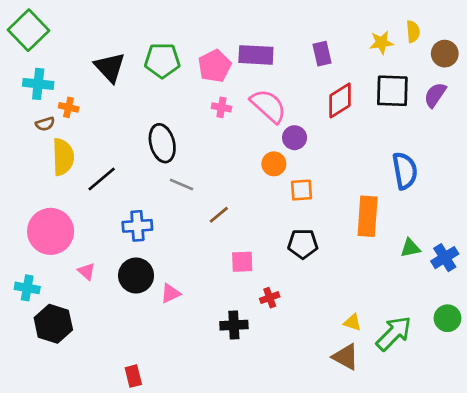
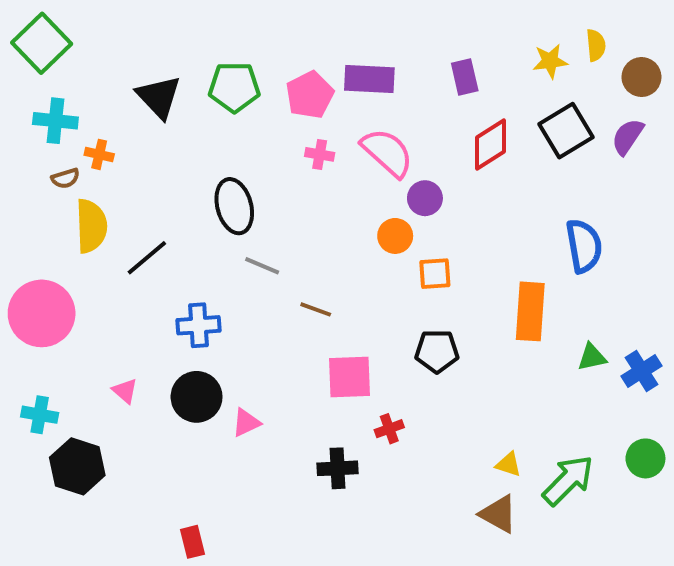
black square: (392, 91) -> (566, 131), turned -33
brown line: (219, 215) -> (316, 309), turned 60
pink circle: (51, 231) -> (42, 313), moved
pink square: (242, 262) -> (349, 377), size x1.4

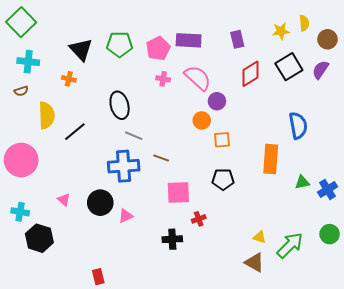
orange cross: (99, 154) -> (69, 79), moved
brown semicircle: (65, 178) -> (21, 91), moved
blue cross: (199, 325) -> (124, 166), moved, size x1.4

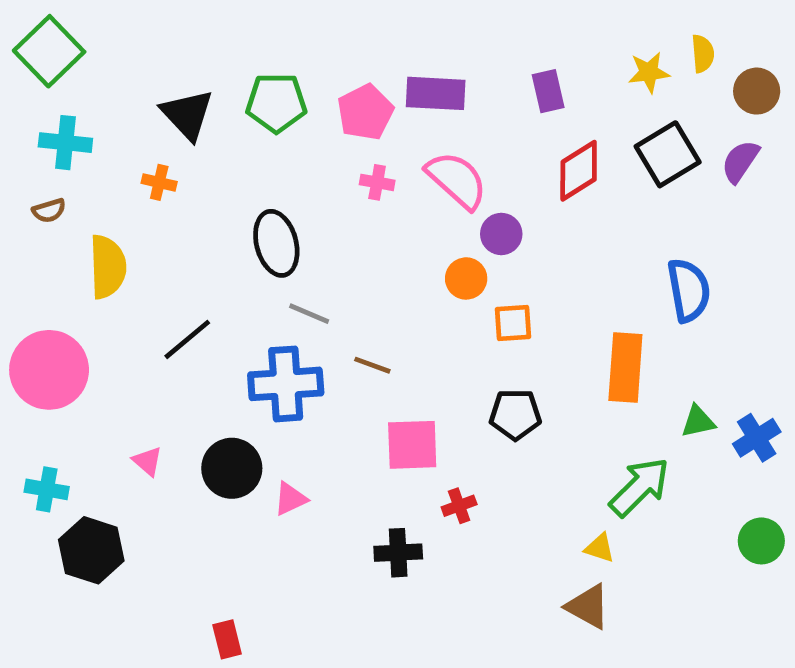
black line: (75, 132) -> (187, 339), moved
green arrow: (290, 245) -> (639, 487), moved

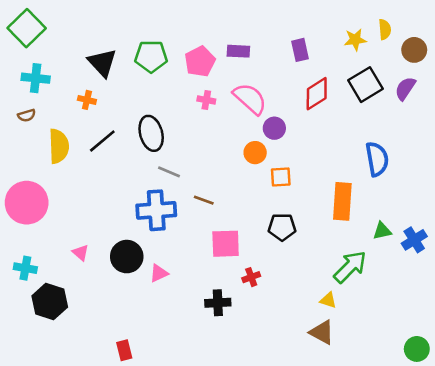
purple rectangle: (436, 93) -> (238, 51), size x0.7
black line: (187, 339) -> (102, 141), moved
green circle: (761, 541) -> (417, 349), moved

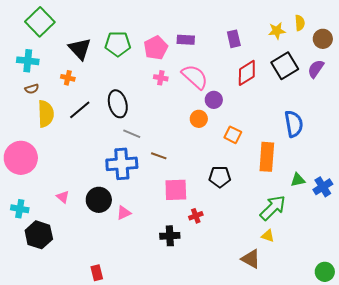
green square: (27, 28) -> (40, 22), moved
brown semicircle: (27, 115) -> (32, 89), moved
orange square: (281, 177) -> (233, 135), moved, turned 30
yellow triangle: (328, 300) -> (268, 236), moved

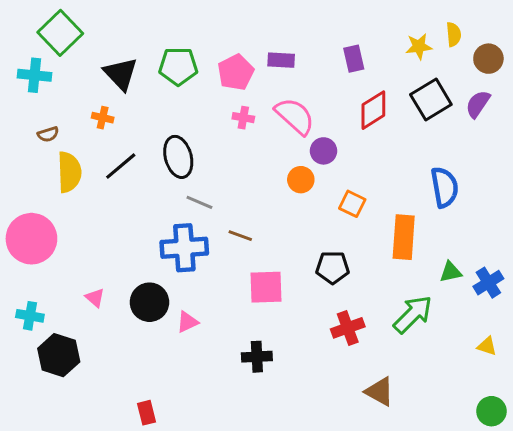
cyan cross: (28, 61) -> (34, 75), moved
red cross: (196, 216) -> (348, 328), moved, size x1.5
yellow triangle: (268, 236) -> (487, 346), moved

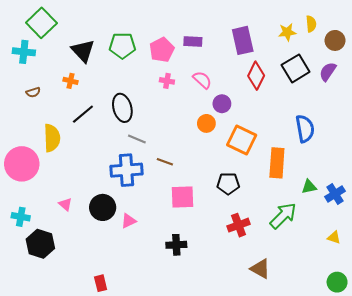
purple rectangle: (354, 59) -> (243, 40), size x1.5
red diamond: (373, 110) -> (256, 76), turned -32
pink semicircle: (295, 116) -> (202, 80), size x0.7
yellow semicircle: (69, 172) -> (52, 138), moved
orange square: (352, 204) -> (242, 140), size x1.6

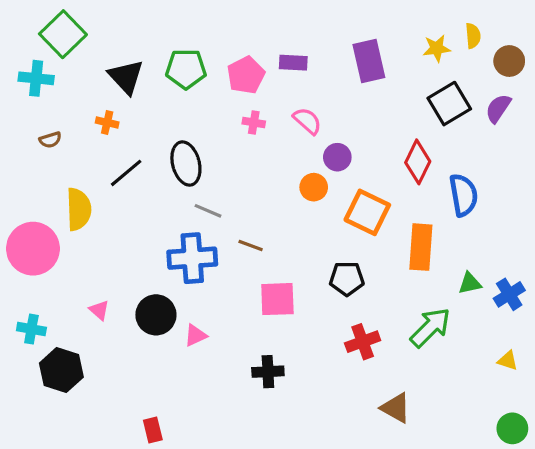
red diamond: (256, 76) -> (418, 162), moved

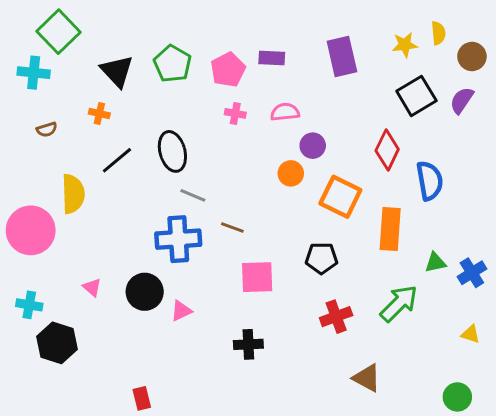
green pentagon: (186, 69) -> (172, 64), turned 30
pink semicircle: (307, 121) -> (285, 112), turned -48
green circle: (512, 428) -> (457, 397), moved

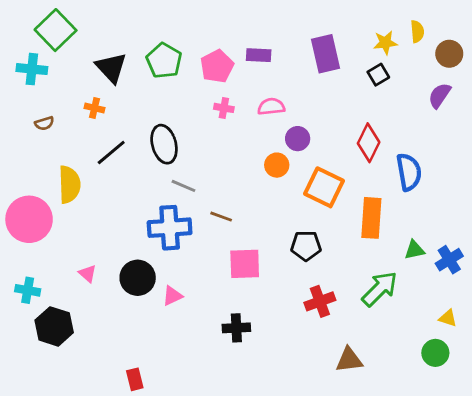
black square: (416, 96) -> (378, 75), moved, size x0.6
brown triangle: (367, 378) -> (349, 360), turned -36
green circle: (457, 397) -> (435, 353), moved

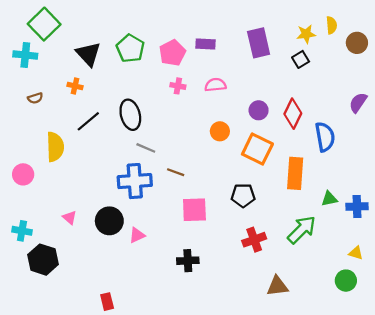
purple semicircle: (440, 95) -> (358, 103), moved
purple circle: (298, 139) -> (259, 110), moved
pink circle: (29, 219) -> (23, 174), size x0.6
blue cross: (449, 260) -> (357, 206), turned 30

